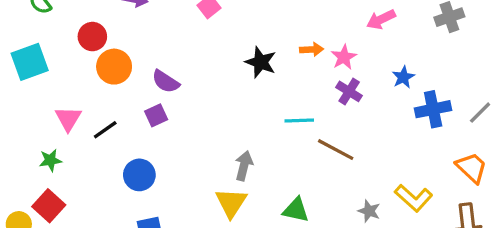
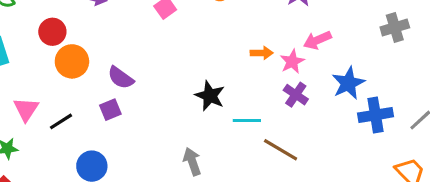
pink arrow: (381, 19) -> (317, 40), moved
black star: (261, 62) -> (210, 96), moved
blue star: (403, 77) -> (348, 83), size x1.5
gray arrow: (244, 166) -> (192, 161), turned -36

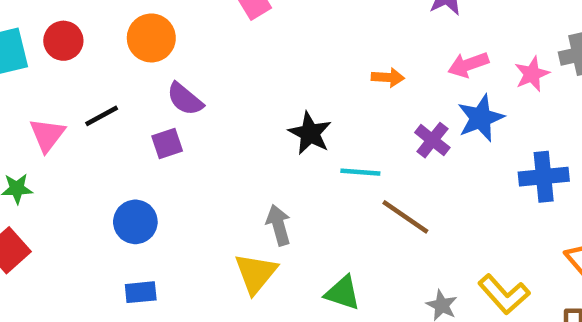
red circle: (52, 32) -> (63, 41), moved
orange circle: (72, 61) -> (151, 38), moved
pink star: (292, 62) -> (532, 74), moved
blue star: (348, 83) -> (481, 118), moved
black line: (61, 121) -> (102, 116), moved

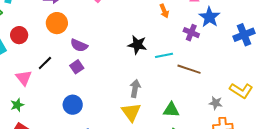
orange arrow: (388, 77) -> (164, 11), turned 80
gray arrow: (279, 225) -> (135, 88), turned 42

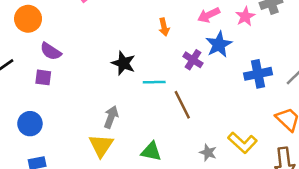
purple square: (77, 67) -> (43, 77), turned 32
brown line: (189, 69) -> (182, 105), turned 35

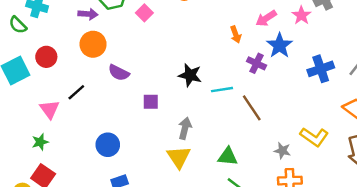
orange arrow: (164, 27) -> (236, 34), moved
purple square: (43, 77) -> (151, 102), moved

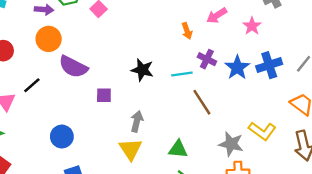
pink star: (301, 15) -> (252, 26), moved
blue star: (279, 45) -> (237, 67), moved
purple semicircle: (119, 73) -> (73, 67), size x1.4
cyan line: (222, 90) -> (182, 74), moved
gray star: (282, 151) -> (231, 144), size x1.5

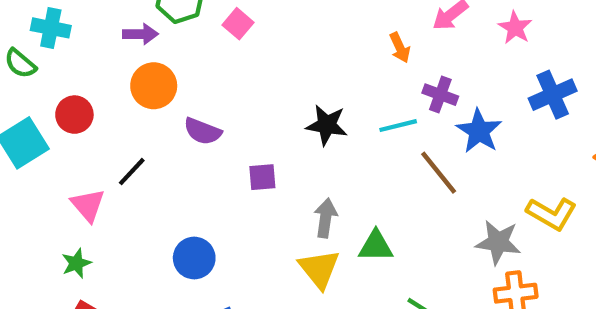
purple semicircle: (73, 67) -> (203, 131), size x0.7
blue star: (237, 67) -> (479, 131), moved
green triangle: (178, 149) -> (376, 246), moved

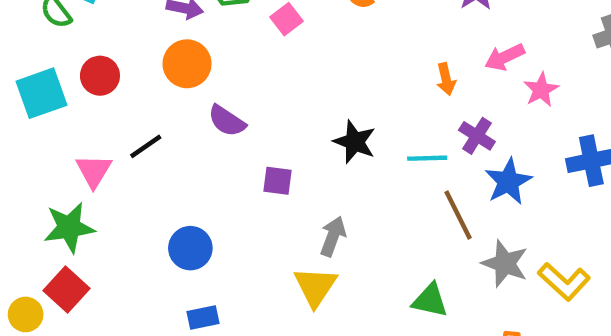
pink star: (515, 28) -> (541, 90), moved
gray star: (498, 242) -> (505, 264), moved
green triangle: (376, 246) -> (430, 300), moved
green star: (76, 263) -> (69, 228), size x1.6

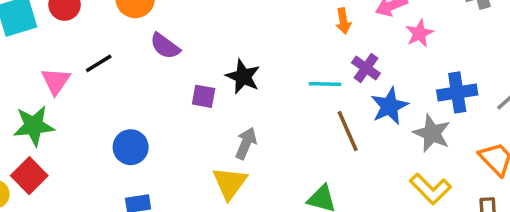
black star: (355, 142) -> (243, 77), moved
gray star: (505, 264) -> (432, 133), moved

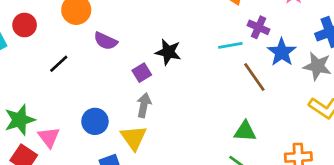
pink triangle: (56, 81) -> (49, 137), moved
purple square: (204, 96) -> (142, 73), turned -30
gray arrow: (246, 143) -> (144, 105), moved
yellow triangle: (230, 183) -> (134, 138), moved

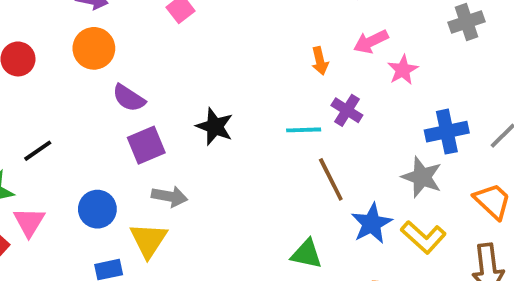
blue star: (282, 52) -> (372, 224), moved
black line: (59, 64) -> (38, 151), moved
purple square: (142, 73) -> (146, 145), moved, size x1.4
gray arrow: (144, 105) -> (169, 196), turned 80

